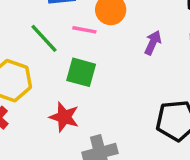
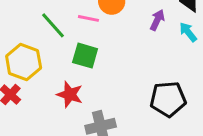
purple arrow: (153, 43) -> (157, 20), moved

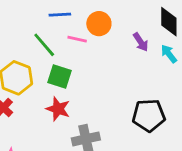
purple arrow: (157, 20) -> (141, 42), turned 120
green square: (85, 56) -> (60, 76), moved

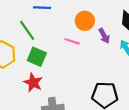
orange circle: (99, 24) -> (85, 21), moved
pink line: (77, 39) -> (72, 41), moved

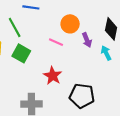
red star: (33, 83) -> (53, 76), moved

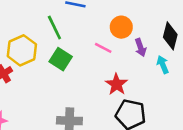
red star: (53, 76) -> (117, 84), moved

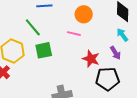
purple arrow: (141, 48) -> (115, 53), moved
green square: (61, 59) -> (44, 50), turned -30

